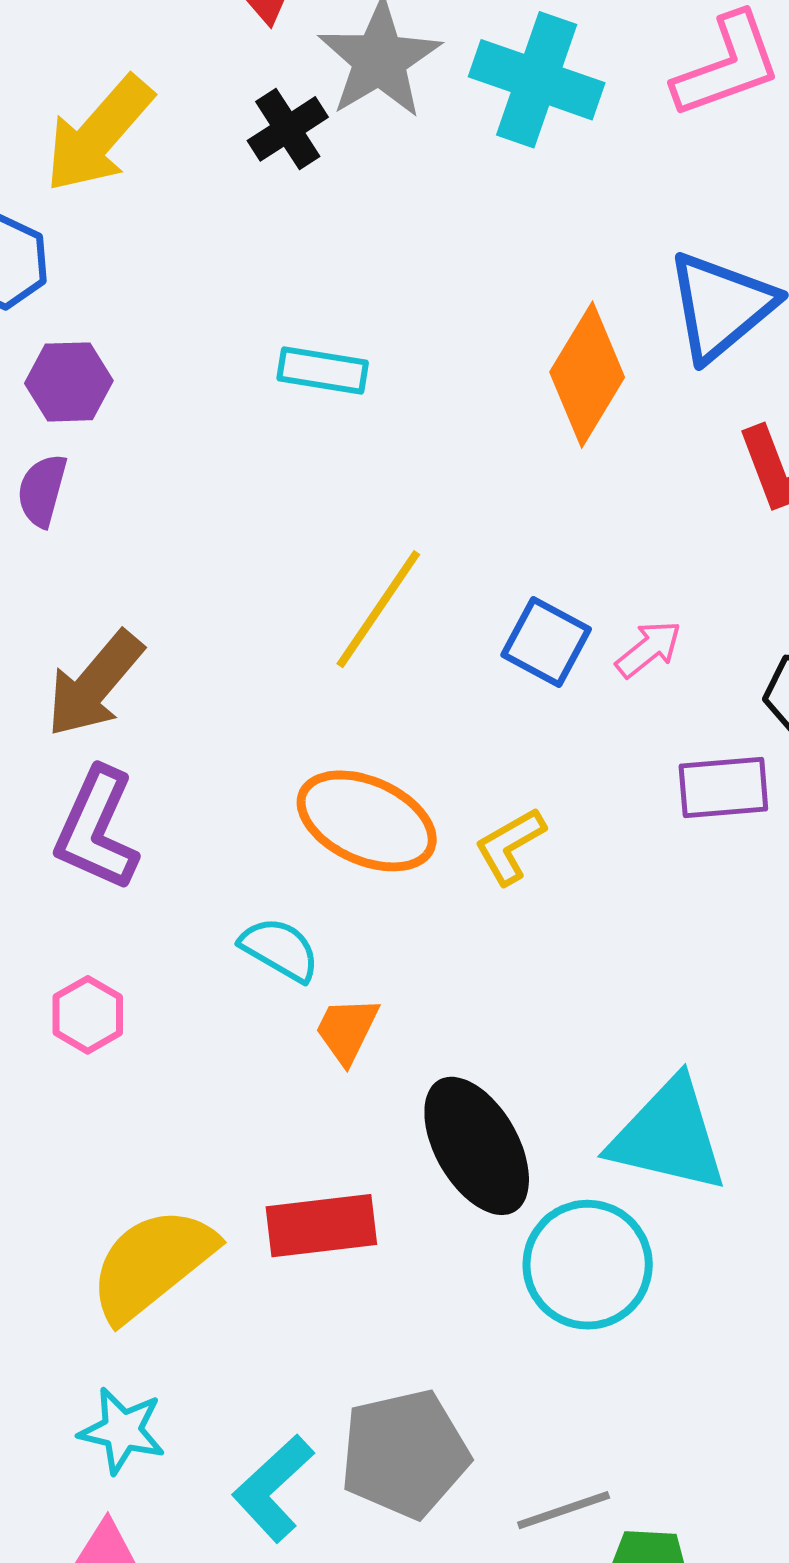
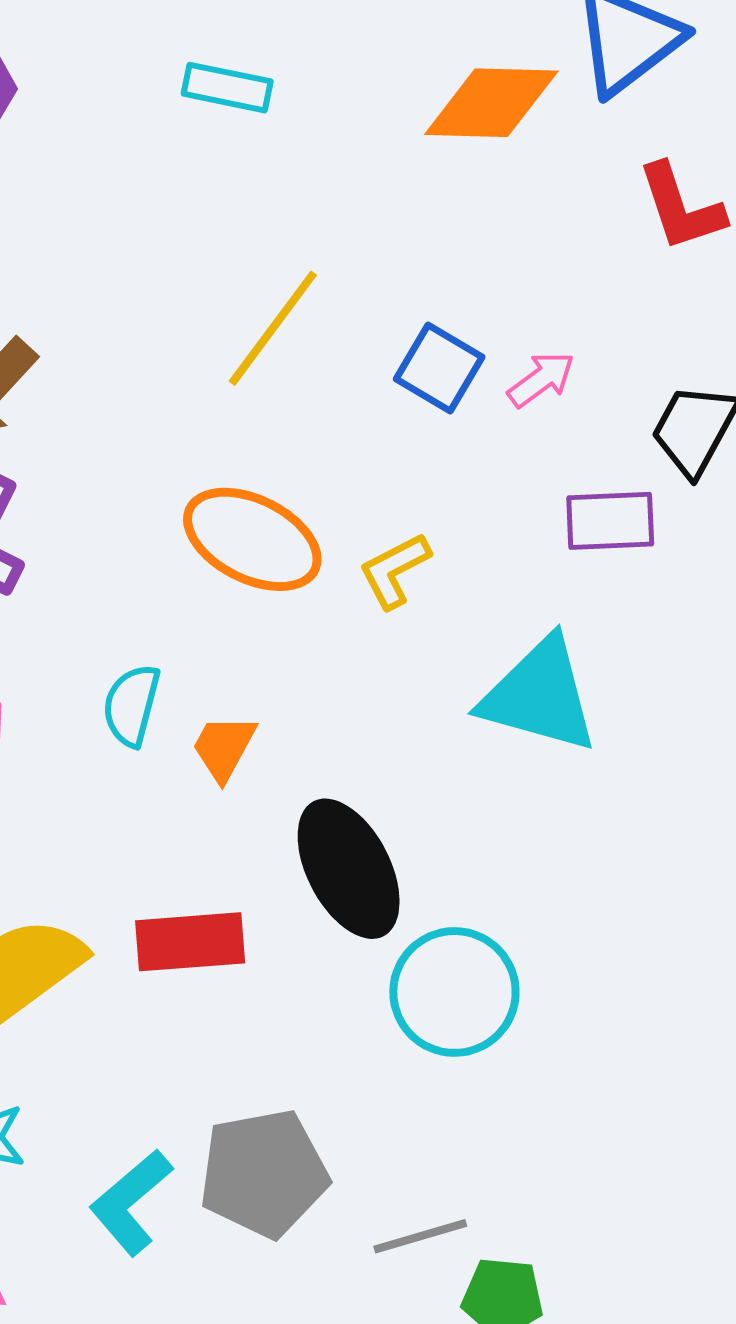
orange diamond: (587, 375) -> (491, 103), turned 58
cyan semicircle: (280, 949) -> (131, 705), moved, turned -108
cyan triangle: (668, 1136) -> (539, 695), moved

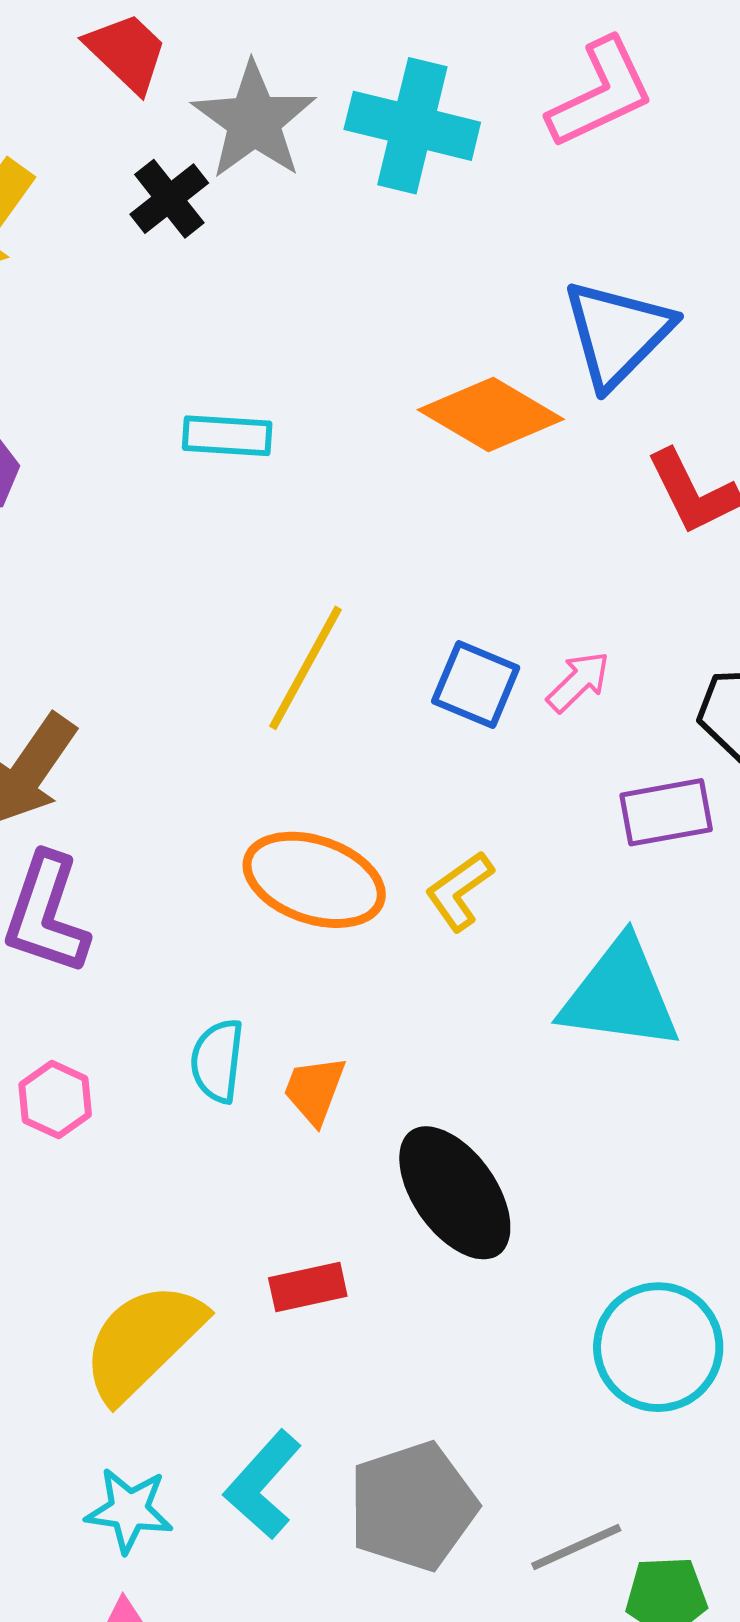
orange diamond: (491, 103) -> (491, 414), turned 37
red rectangle: (190, 942) -> (308, 1287), size x0.7
cyan circle: (454, 992) -> (658, 1347), moved
cyan L-shape: (131, 1202) -> (263, 1485), moved

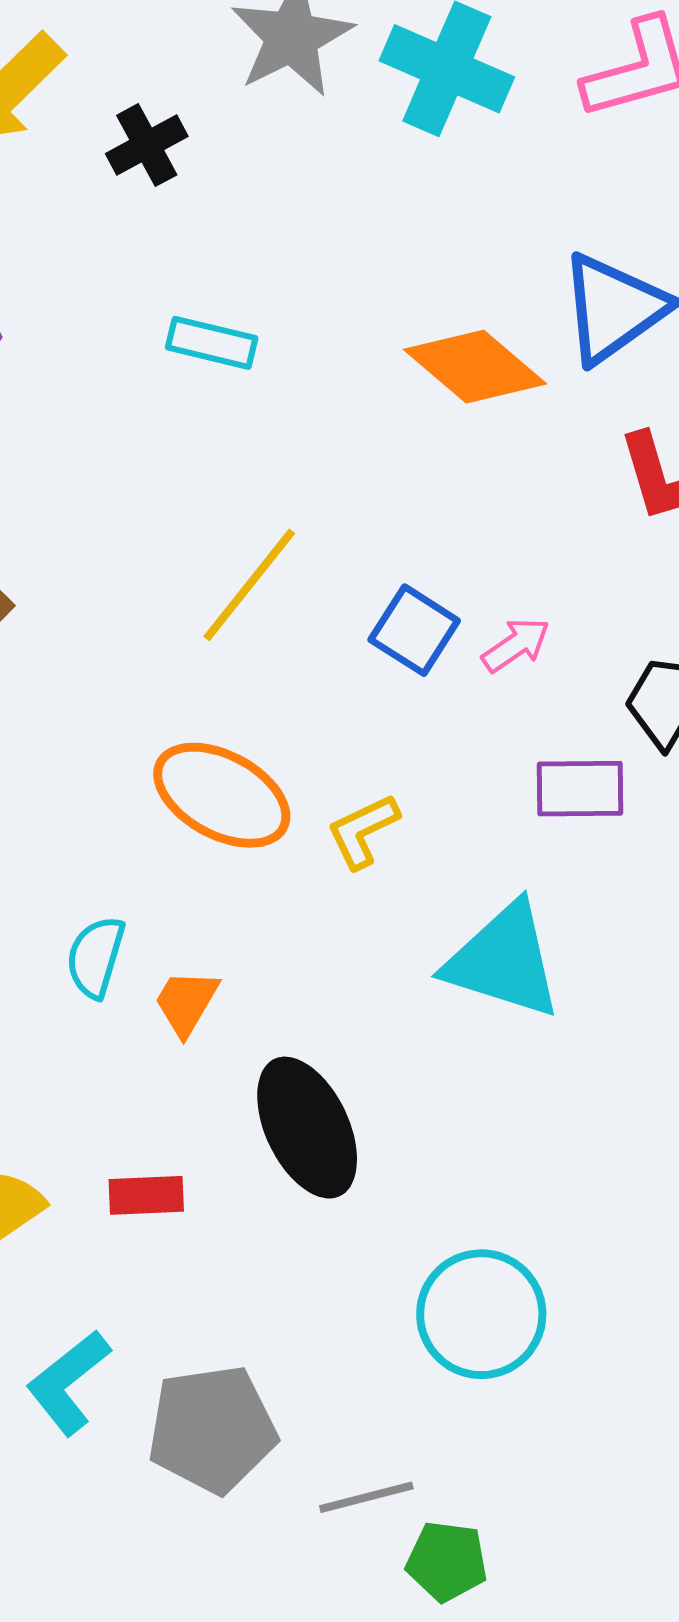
black cross: (169, 199) -> (147, 145), moved

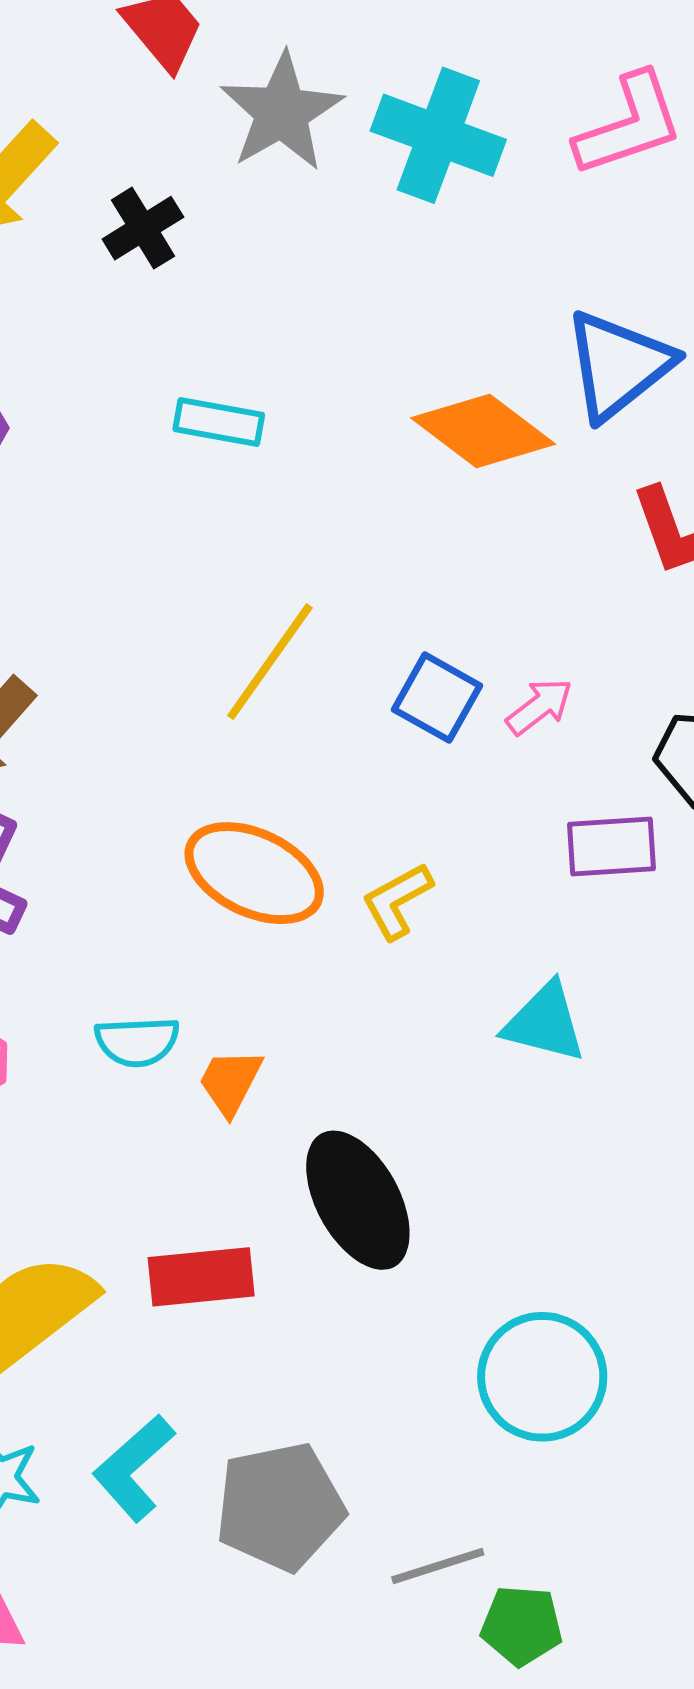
cyan semicircle: (95, 957) -> (137, 1042), turned -106
cyan triangle: (504, 961) -> (545, 1023), size x0.7
red rectangle: (146, 1195) -> (201, 1277), size x1.4

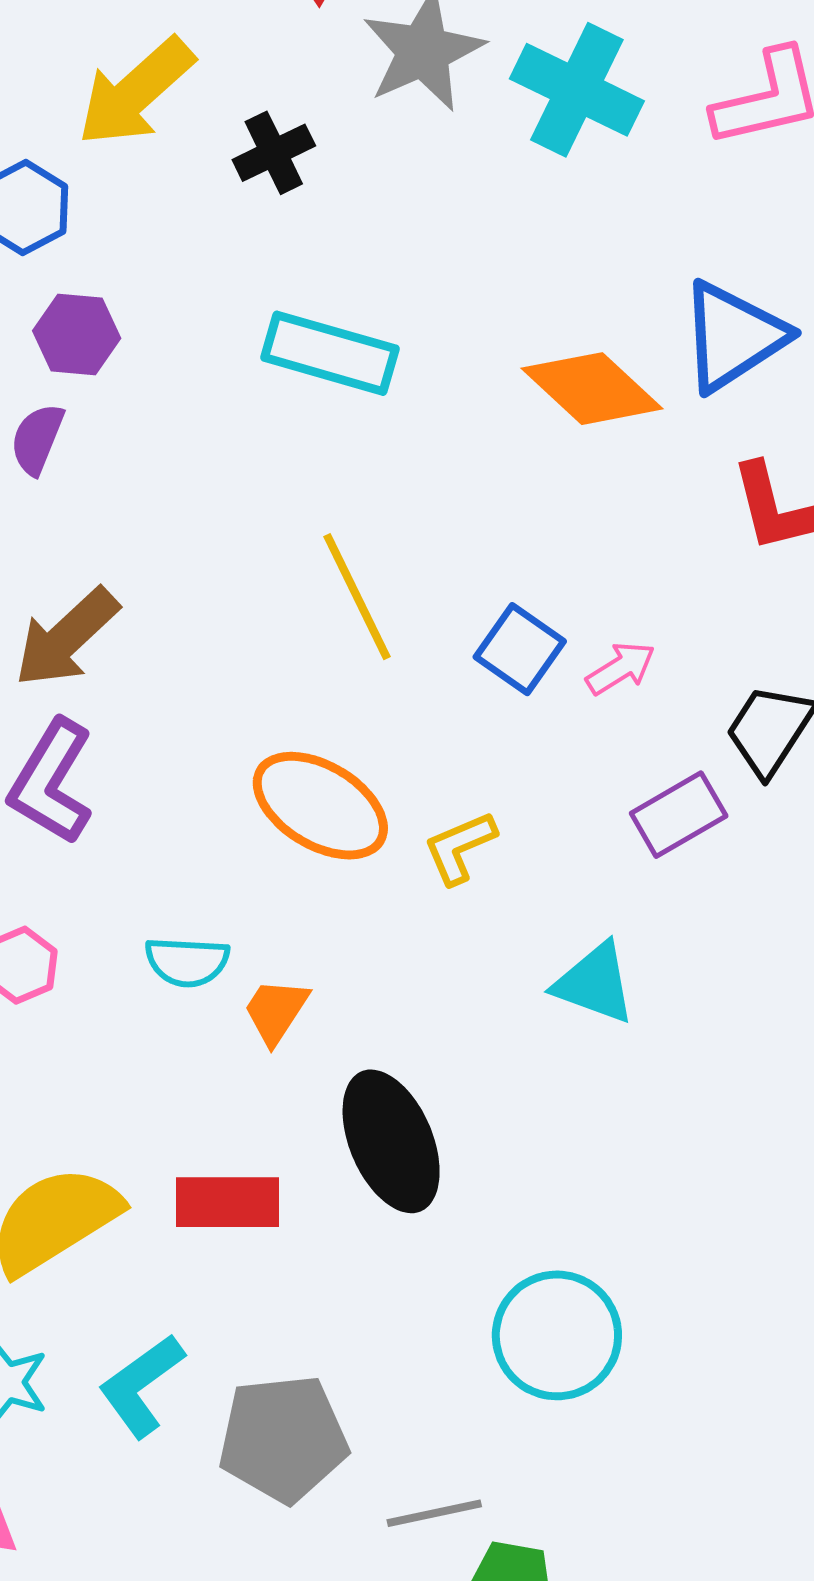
cyan rectangle: (219, 422) -> (330, 353), size x1.5
yellow line: (270, 662) -> (357, 597), turned -67
purple rectangle: (612, 846) -> (679, 815), turned -32

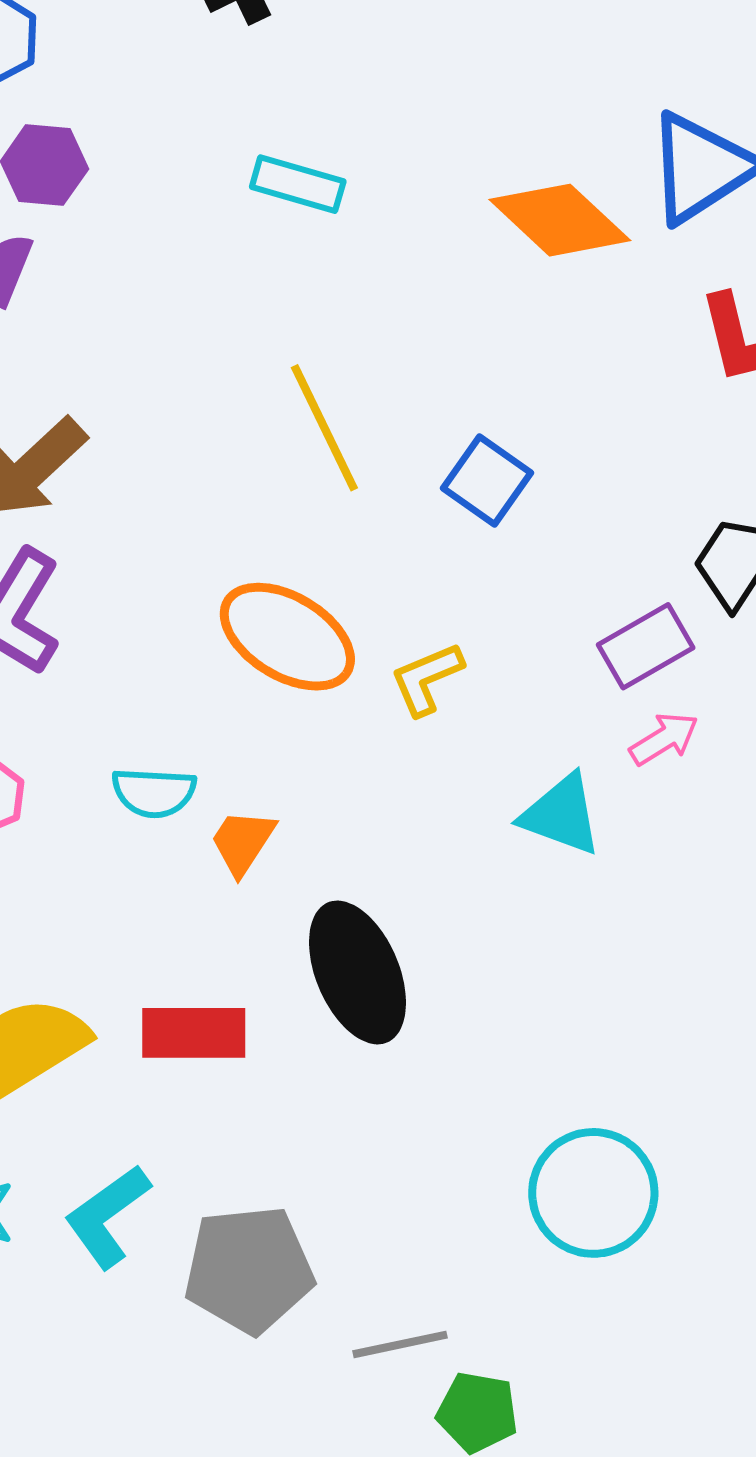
cyan rectangle: (330, 353) -> (298, 184), size x0.7
pink arrow: (621, 668) -> (664, 739), moved
cyan circle: (557, 1335) -> (593, 1193), moved

